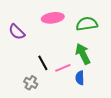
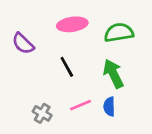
black line: (43, 63) -> (67, 67), moved
pink line: (63, 68) -> (80, 105), moved

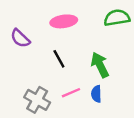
green semicircle: (119, 33) -> (117, 18), moved
gray cross: (42, 113) -> (37, 100), size x1.5

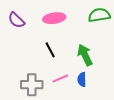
purple semicircle: (20, 38) -> (16, 20), moved
gray cross: (37, 100) -> (32, 85), turned -30

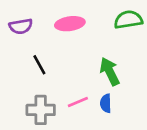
purple semicircle: (16, 20) -> (21, 26), turned -54
black line: (50, 50) -> (39, 65), moved

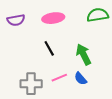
black line: (39, 65) -> (49, 48), moved
blue semicircle: (106, 103) -> (81, 79), turned -40

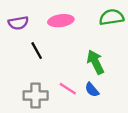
black line: (49, 48) -> (37, 51), moved
pink line: (59, 78) -> (68, 89), turned 56

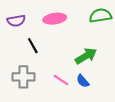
green arrow: (95, 62) -> (86, 56), turned 85
gray cross: (36, 95) -> (23, 77), moved

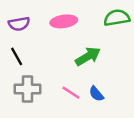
black line: (33, 46) -> (17, 56), moved
green arrow: (86, 56) -> (88, 56), moved

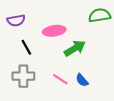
pink ellipse: (64, 21) -> (54, 31), moved
black line: (17, 56) -> (26, 47), moved

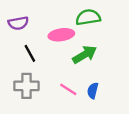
green semicircle: (100, 15) -> (88, 17), moved
blue semicircle: (82, 80) -> (93, 91), turned 56

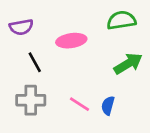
green semicircle: (88, 17) -> (121, 20), moved
green arrow: (85, 55) -> (128, 64), moved

